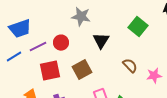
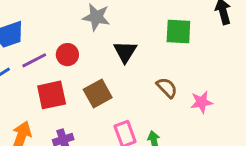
green square: (138, 27) -> (178, 32), turned -36

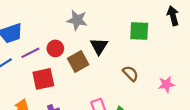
brown square: (98, 93) -> (78, 62), moved
pink star: (201, 102) -> (166, 84), moved

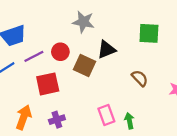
black triangle: (99, 46) -> (106, 49), turned 36
brown square: (78, 62) -> (85, 66), turned -36

